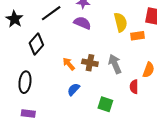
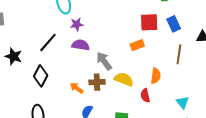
yellow semicircle: (121, 22) -> (124, 79), moved, turned -42
gray arrow: (115, 64) -> (104, 61), moved

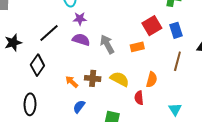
red square: (149, 22) -> (152, 26), turned -36
black star: (14, 56) -> (13, 43), turned 30
gray arrow: (104, 61) -> (107, 44), moved

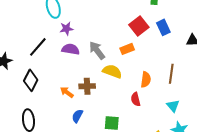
brown line: (177, 61) -> (171, 74), moved
yellow semicircle: (120, 79) -> (112, 71), moved

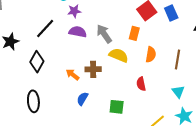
orange rectangle: (127, 49) -> (134, 33), turned -56
orange semicircle: (146, 80) -> (151, 55), moved

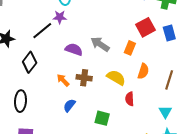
purple star: (74, 11) -> (60, 17), moved
purple semicircle: (78, 32) -> (74, 49), moved
gray arrow: (104, 34) -> (100, 44), turned -30
yellow semicircle: (119, 55) -> (116, 78), moved

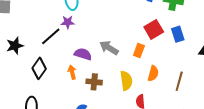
yellow semicircle: (116, 78) -> (126, 81), turned 54
orange arrow: (63, 80) -> (72, 72), moved, turned 32

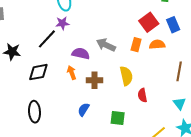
black star: (15, 46) -> (12, 52), turned 30
black diamond: (39, 68) -> (38, 72), turned 50
orange semicircle: (153, 73) -> (157, 44), moved, turned -105

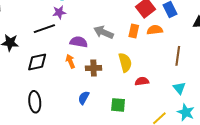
black line: (47, 39) -> (44, 29), turned 30
red semicircle: (142, 95) -> (142, 81), turned 96

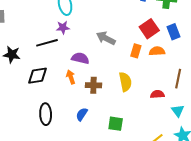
gray arrow: (104, 32) -> (106, 38), moved
red semicircle: (142, 81) -> (157, 94), moved
black ellipse: (35, 102) -> (46, 114), moved

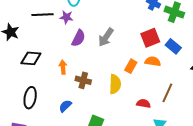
blue rectangle: (174, 32) -> (173, 46), turned -42
gray arrow: (106, 38) -> (106, 37), turned -96
black line: (47, 43) -> (43, 15), moved
orange rectangle: (136, 51) -> (131, 66), moved
purple semicircle: (80, 58) -> (78, 38), moved, turned 90

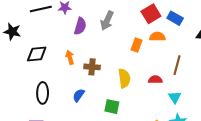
yellow semicircle: (115, 84) -> (124, 78), moved

